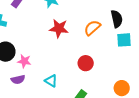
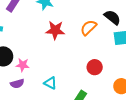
black semicircle: (117, 19) -> (112, 17), turned -36
red circle: (86, 63) -> (95, 67), moved

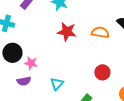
orange semicircle: (88, 28) -> (100, 32), turned 48
cyan triangle: (50, 83) -> (57, 84), turned 40

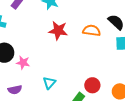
red circle: (102, 72) -> (92, 85), moved
purple semicircle: (24, 81) -> (15, 90), moved

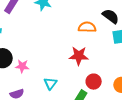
red star: (58, 31) -> (79, 56), moved

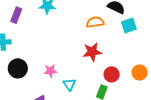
pink star: (22, 66) -> (50, 71), moved

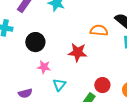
red star: (92, 52) -> (78, 52), moved
black circle: (18, 68) -> (35, 42), moved

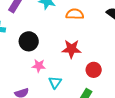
orange semicircle: (99, 30) -> (75, 14), moved
red circle: (102, 85) -> (94, 70), moved

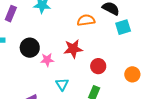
orange semicircle: (75, 14) -> (86, 20), moved
pink star: (39, 66) -> (47, 60), moved

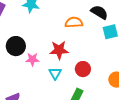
cyan triangle: (62, 84) -> (55, 73), moved

